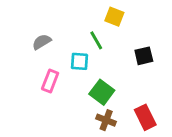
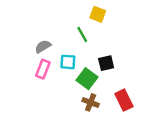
gray semicircle: (42, 42) -> (43, 46), moved
black square: (144, 56) -> (106, 63), moved
cyan square: (79, 61) -> (68, 62), moved

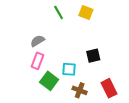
green line: (82, 35) -> (59, 12), moved
cyan square: (68, 62) -> (69, 69), moved
green square: (87, 79) -> (49, 81), moved

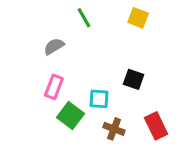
yellow square: (86, 12) -> (138, 18), moved
gray semicircle: (37, 41) -> (54, 46), moved
black square: (93, 56) -> (134, 79), turned 32

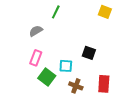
green line: (84, 18) -> (56, 12), turned 56
yellow square: (138, 18) -> (105, 12), moved
red rectangle: (156, 126) -> (104, 84), turned 30

